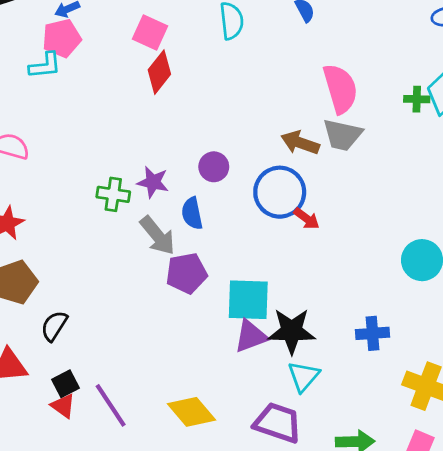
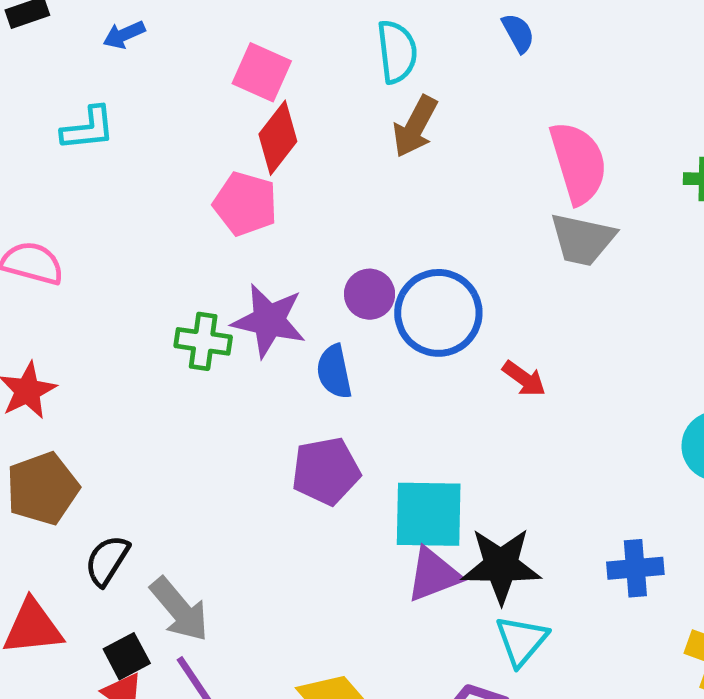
pink pentagon: (62, 38) -> (245, 204), moved, turned 30
brown arrow: (300, 143) -> (415, 127), moved, turned -81
purple star: (153, 182) -> (269, 321), size x1.4
blue circle: (280, 192) -> (438, 313), moved
gray arrow: (158, 236) -> (179, 609), moved

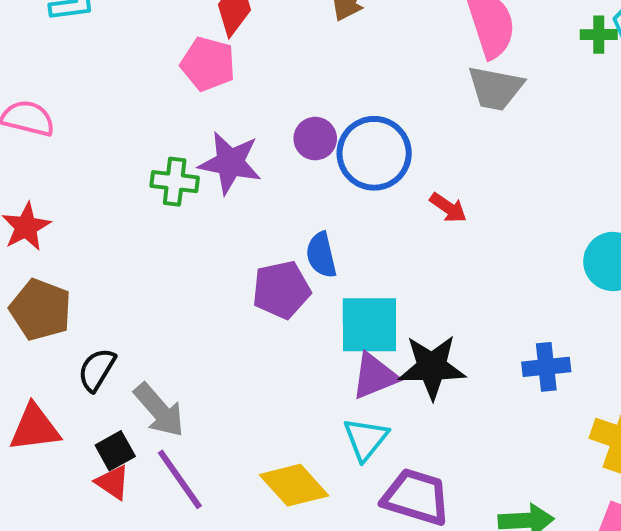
blue semicircle: (334, 372) -> (321, 255), moved
brown pentagon: (42, 489) -> (40, 310), turned -30
cyan triangle: (521, 641) -> (366, 439), moved

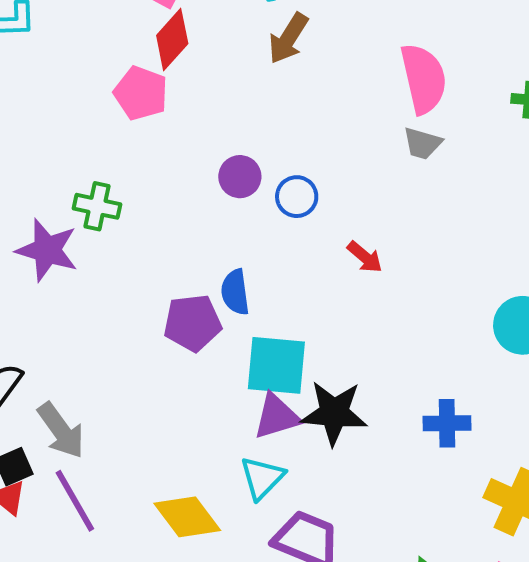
gray trapezoid: (495, 88) -> (422, 143), size x0.7
blue circle: (374, 153) -> (297, 197), size x0.6
purple star: (230, 163) -> (47, 250), moved

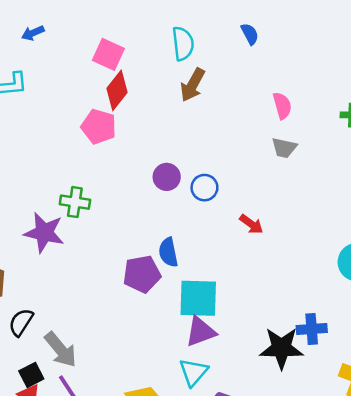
pink semicircle: (424, 79) -> (282, 106), size x0.6
black star: (334, 413) -> (281, 348), moved

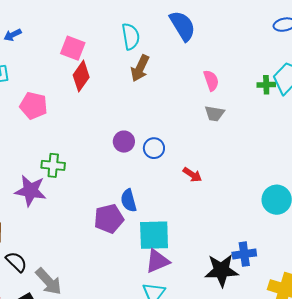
blue semicircle: (250, 34) -> (182, 26), size x1.8
pink pentagon: (99, 127) -> (33, 106), moved
black semicircle: (21, 322) -> (16, 262), turned 105

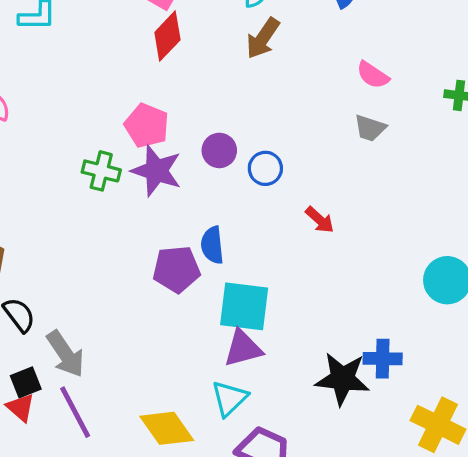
pink semicircle: (211, 80) -> (373, 75), turned 135
pink pentagon: (33, 106) -> (147, 126), moved
purple star: (30, 191) -> (156, 171), moved

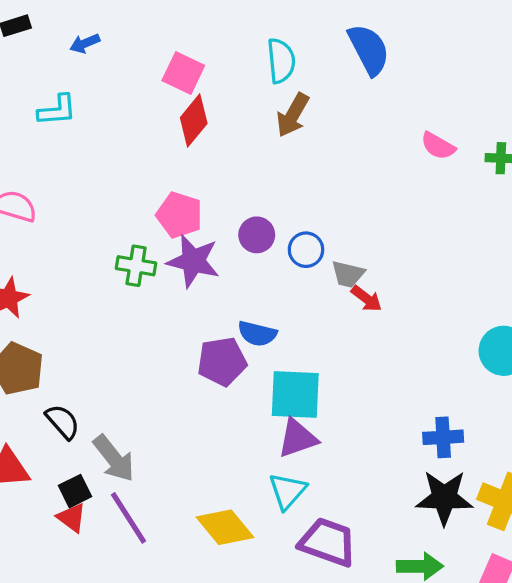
pink semicircle: (373, 75) -> (438, 146), moved
gray trapezoid: (370, 128) -> (348, 274), moved
blue semicircle: (212, 245) -> (257, 334), turned -66
black star: (342, 379) -> (444, 498), moved

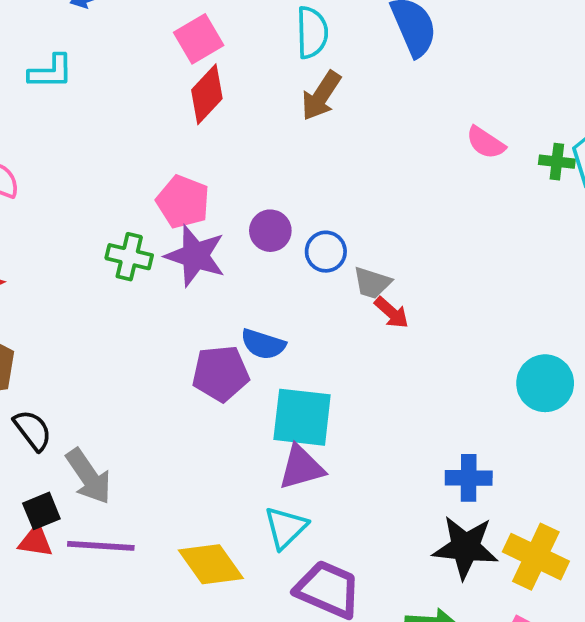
pink square: (183, 73) -> (199, 39), turned 30
red triangle: (72, 518) -> (35, 541), turned -32
purple line: (129, 518) -> (101, 546), turned -58

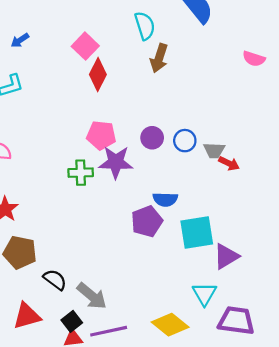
purple triangle: (301, 468) -> (226, 256), moved

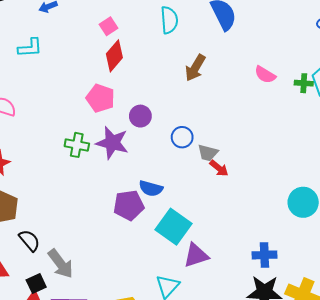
pink square: (85, 46) -> (109, 26), size x0.7
brown arrow: (159, 58) -> (195, 68), moved
pink pentagon: (101, 135) -> (100, 98), moved
purple circle: (152, 138) -> (140, 116), moved
cyan square: (197, 233) -> (174, 227), turned 32

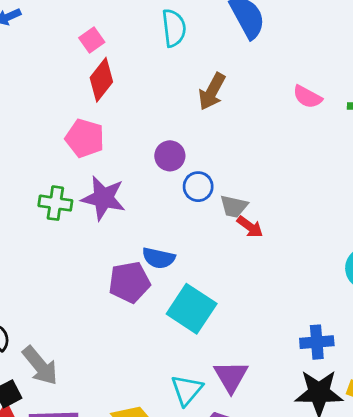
purple circle: (140, 116) -> (170, 156), moved
purple triangle: (196, 255) -> (231, 376), moved, turned -40

